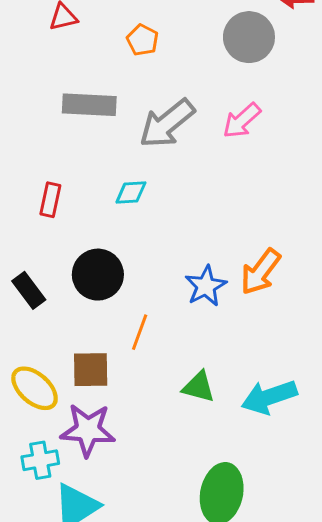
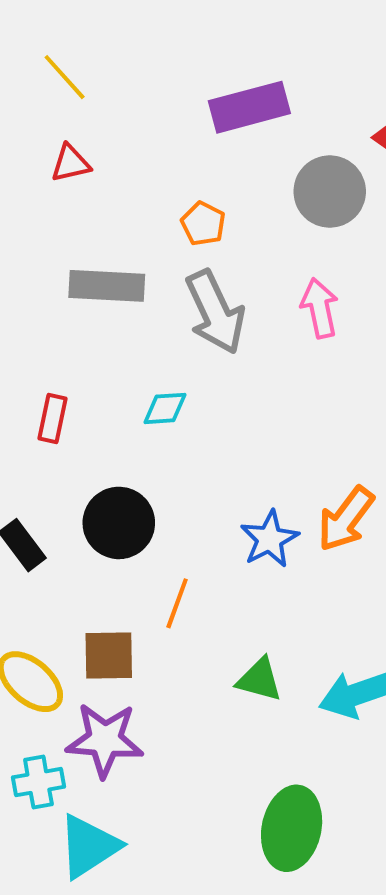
orange pentagon: (142, 40) -> (203, 224), moved
pink arrow: (242, 121) -> (320, 308), turned 120
gray arrow: (167, 123) -> (215, 312), turned -76

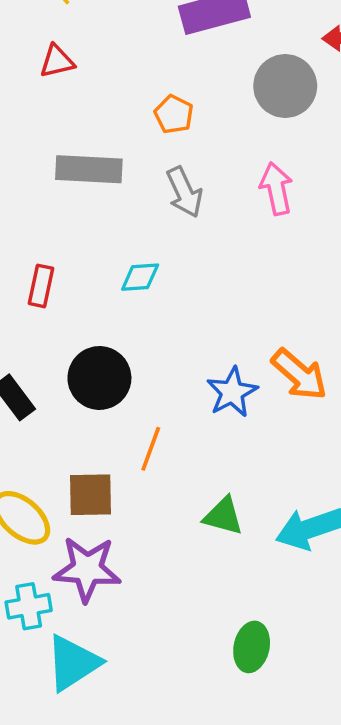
gray arrow: (215, 312) -> (184, 192), size x0.7
orange arrow: (346, 519) -> (299, 374), turned -86
green ellipse: (292, 828) -> (252, 647), size x0.7

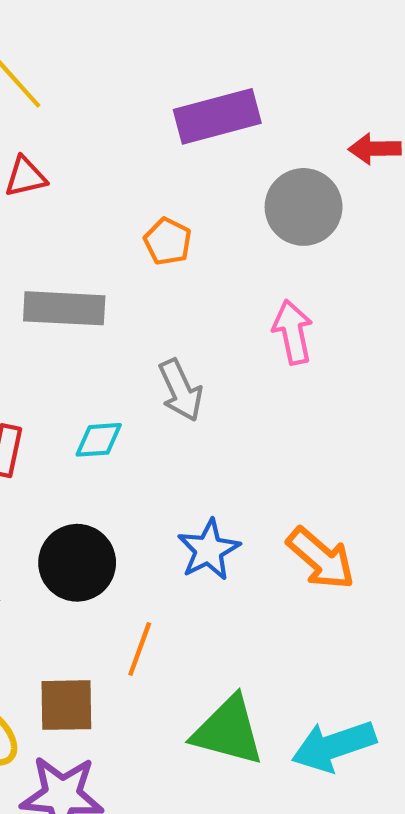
gray arrow: (184, 192) -> (181, 390), moved
cyan diamond: (140, 277) -> (99, 440), moved
blue star: (232, 392) -> (209, 550), moved
green triangle: (223, 516) -> (228, 731), size x1.5

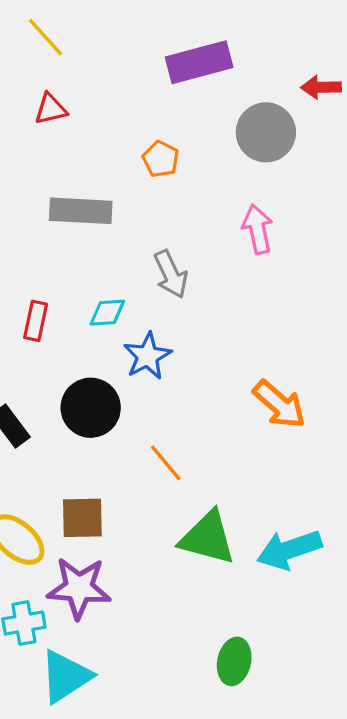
blue star: (209, 550) -> (147, 356), moved
orange line: (140, 649) -> (166, 463), moved, turned -60

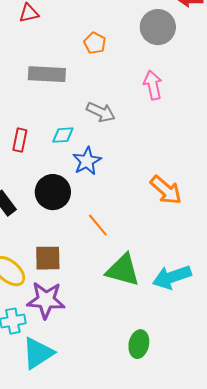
gray arrow: (171, 274) -> (101, 112), turned -40

